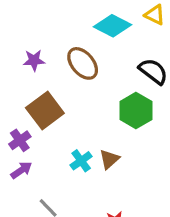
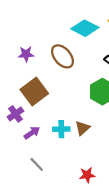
cyan cross: (81, 161) -> (61, 129), turned 35
purple arrow: (21, 170) -> (32, 133), moved

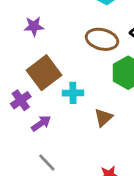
brown ellipse: (62, 56) -> (102, 39), moved, turned -35
cyan cross: (61, 129) -> (73, 93), moved

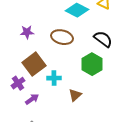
brown ellipse: (102, 39) -> (62, 37), moved

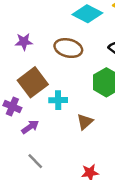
purple cross: (18, 83) -> (12, 107), turned -32

